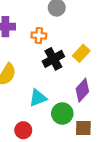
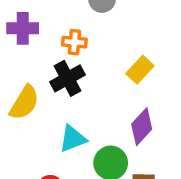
black cross: (53, 59) -> (68, 78), moved

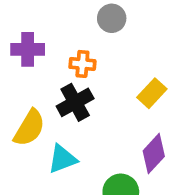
cyan triangle: (73, 139) -> (62, 159), moved

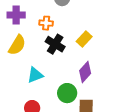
black cross: (75, 102) -> (55, 44), moved, turned -30
yellow semicircle: (29, 128) -> (17, 45), moved

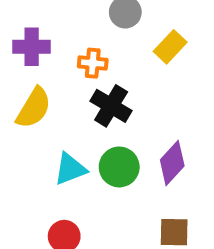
yellow rectangle: (84, 39) -> (170, 47), moved
green circle: (67, 93) -> (119, 167), moved

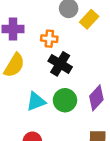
yellow rectangle: (170, 47) -> (89, 19), moved

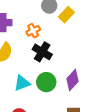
orange cross: (49, 39) -> (33, 31), turned -32

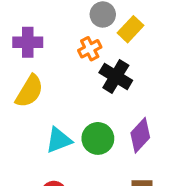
orange cross: (33, 31) -> (90, 49), moved
black cross: (42, 52) -> (116, 76), moved

